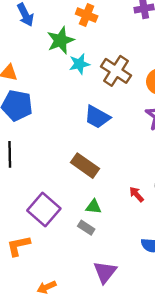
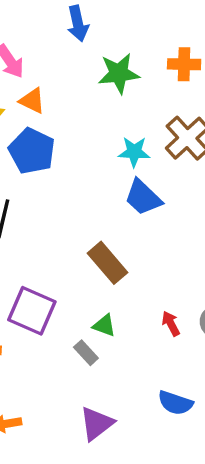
orange cross: (87, 15) -> (184, 64), moved, turned -35
cyan star: (79, 64) -> (134, 152), moved
purple square: (44, 209) -> (32, 311), turned -32

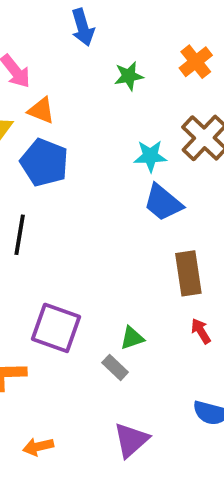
orange cross: (184, 64) -> (196, 62), turned -36
green star: (119, 73) -> (129, 76), size x0.7
brown rectangle: (107, 263) -> (188, 273), moved, turned 36
green triangle: (104, 325) -> (132, 338), turned -35

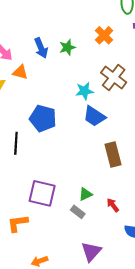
blue arrow: (83, 27) -> (41, 48), moved
blue pentagon: (44, 163) -> (43, 118), moved
red arrow: (201, 331) -> (113, 205), moved

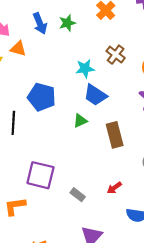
brown cross: (114, 78) -> (116, 55), size x0.7
green triangle: (85, 194) -> (80, 121), moved
red arrow: (113, 205) -> (114, 188), turned -88

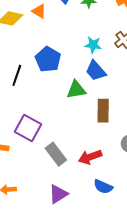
green triangle: (80, 121) -> (76, 90), size x1.5
red arrow: (114, 188) -> (90, 157), size x1.6
gray rectangle: (78, 195) -> (56, 154), size x1.6

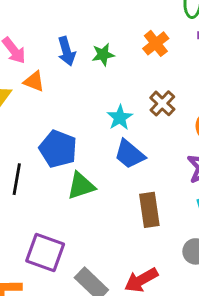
cyan star: (93, 45) -> (120, 118), turned -30
green triangle: (76, 90) -> (81, 186), moved

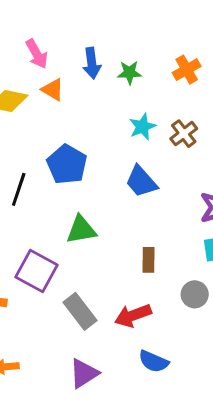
cyan star: (120, 118) -> (142, 127), moved
green triangle: (81, 186) -> (81, 230), moved
brown rectangle: (149, 210) -> (149, 260), moved, size x0.7

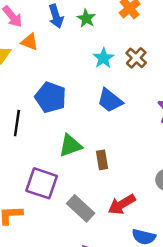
green star: (129, 73) -> (86, 18), turned -30
brown rectangle: (149, 260) -> (102, 160), moved

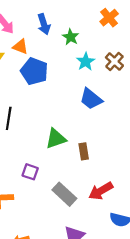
green star: (86, 18) -> (71, 37), moved
blue pentagon: (51, 97) -> (34, 71), moved
purple square: (42, 183) -> (30, 172), size x0.6

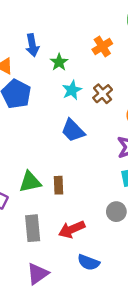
green triangle: (56, 139) -> (30, 182), moved
gray rectangle: (64, 194) -> (33, 228), turned 35

